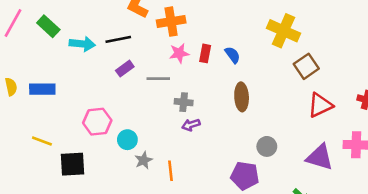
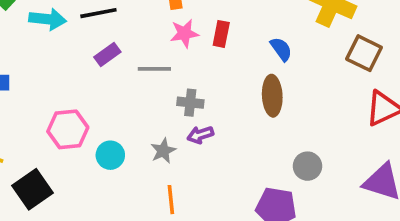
blue semicircle: (233, 55) -> (281, 49), moved
brown square: (306, 66) -> (364, 53), turned -30
gray star: (144, 160) -> (163, 151), moved
black square: (73, 164) -> (32, 189), turned -32

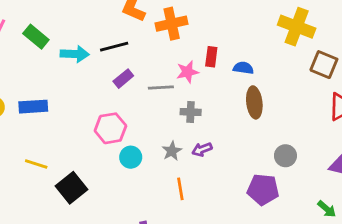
pink star: (184, 33) -> (187, 72), moved
blue semicircle: (281, 49) -> (243, 68), moved, turned -42
pink hexagon: (68, 129) -> (110, 128), moved
purple arrow: (200, 135) -> (202, 149), moved

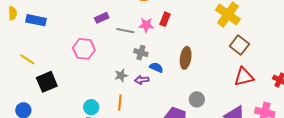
blue semicircle: (243, 68) -> (156, 67), moved
cyan circle: (131, 157) -> (91, 107), moved

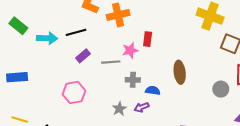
gray circle: (197, 99) -> (221, 89), moved

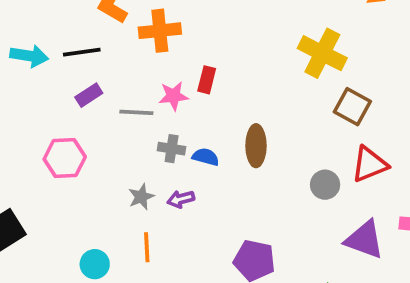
blue semicircle: (153, 90) -> (206, 157), moved

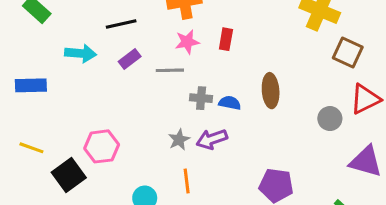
cyan arrow: (29, 56) -> (81, 53), moved
pink star: (173, 96) -> (187, 42), moved
pink hexagon: (65, 158) -> (102, 146), moved
purple arrow: (181, 199) -> (212, 139), size x1.4

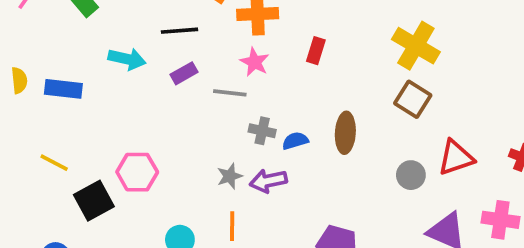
red rectangle: (226, 39) -> (316, 51), moved
pink star: (187, 42) -> (255, 62), turned 30
brown square: (348, 53) -> (413, 99), moved
blue semicircle: (230, 103) -> (295, 141), turned -35

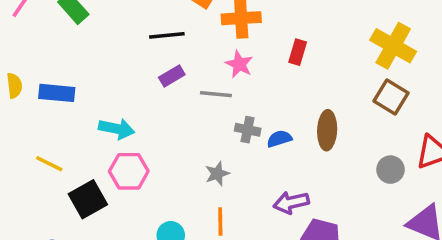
cyan arrow: (127, 59) -> (117, 129), moved
purple arrow: (268, 181) -> (291, 202), moved

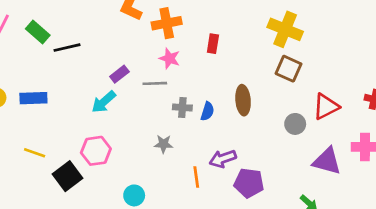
black line: (167, 35) -> (67, 48), moved
cyan arrow: (117, 129) -> (104, 102), moved, turned 135
blue semicircle: (279, 139) -> (207, 111), turned 132
gray star: (217, 174) -> (163, 144), turned 30
orange line: (220, 221) -> (196, 177), moved

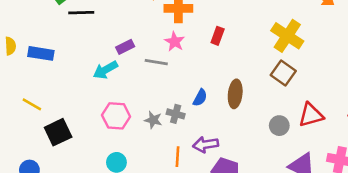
gray cross: (182, 107) -> (176, 114), moved
pink hexagon: (96, 151) -> (116, 116), moved

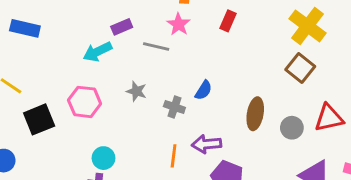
brown ellipse: (235, 94) -> (255, 114), moved
pink hexagon: (116, 116) -> (85, 102), moved
gray star: (153, 120) -> (137, 91), moved

